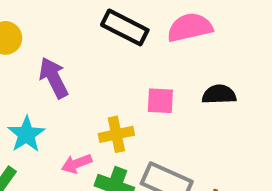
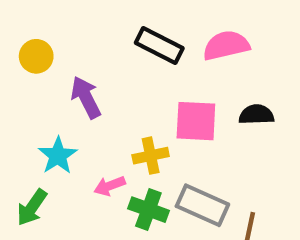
pink square: (160, 101) -> (196, 121), size x1.5

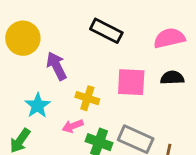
pink semicircle: (226, 46) -> (169, 38), moved
yellow circle: (36, 56) -> (23, 38), size x1.5
yellow cross: (151, 156) -> (87, 98), moved, turned 30

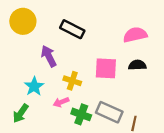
black rectangle: (106, 31) -> (72, 29), moved
yellow circle: (23, 38) -> (23, 21), moved

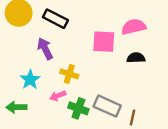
black rectangle: (72, 29) -> (55, 19), moved
pink square: (106, 68) -> (104, 42), moved
green arrow: (21, 113) -> (16, 107), turned 54

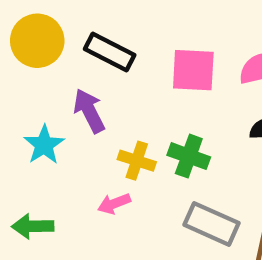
pink square: (104, 42) -> (193, 70), moved
cyan star: (30, 80) -> (44, 145), moved
green cross: (78, 108) -> (189, 156), moved

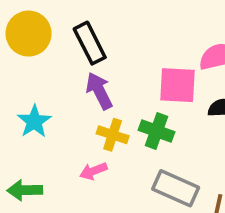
black rectangle: (110, 52) -> (90, 43), turned 36
pink square: (193, 70) -> (178, 85), moved
purple arrow: (89, 111) -> (99, 91), moved

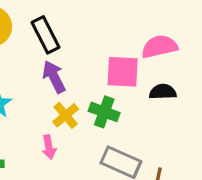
yellow cross: (113, 135) -> (66, 115), turned 32
pink arrow: (93, 171) -> (49, 147), turned -80

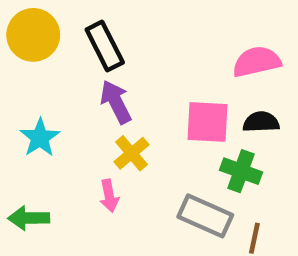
pink square: (123, 72) -> (207, 122), moved
green cross: (104, 112) -> (241, 171), moved

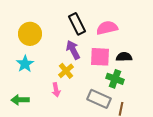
yellow circle: (33, 35) -> (30, 34), moved
black rectangle: (105, 46) -> (77, 24), moved
pink semicircle: (257, 62) -> (107, 28), moved
purple arrow: (116, 102) -> (73, 50), moved

